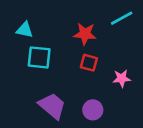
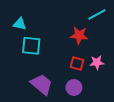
red star: (85, 34) -> (79, 35), moved
red square: (89, 63) -> (77, 64), moved

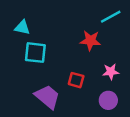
red square: (77, 64) -> (76, 80), moved
purple circle: (74, 87) -> (108, 100), moved

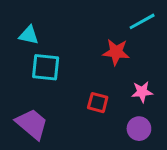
purple trapezoid: (47, 97) -> (32, 124), moved

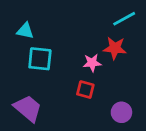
red star: (116, 52) -> (115, 48), moved
pink star: (142, 92) -> (92, 63), moved

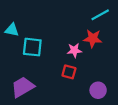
cyan triangle: (25, 31) -> (12, 30), moved
purple trapezoid: (28, 108) -> (23, 87), turned -70

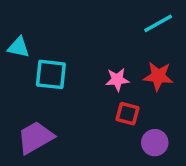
red star: (93, 38) -> (158, 76), moved
red square: (69, 72) -> (127, 114), moved

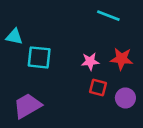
cyan line: (158, 23) -> (108, 16), moved, turned 50
purple circle: (155, 143) -> (125, 98), moved

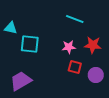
cyan line: (108, 16) -> (75, 19), moved

